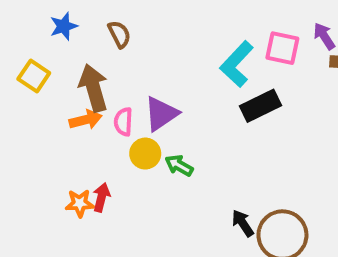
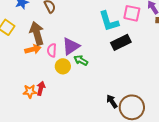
cyan L-shape: (237, 64) -> (109, 21), turned -60
green arrow: (179, 165) -> (81, 60), moved

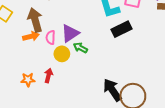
red arrow: (41, 88) -> (48, 75), moved
black arrow: (112, 101) -> (112, 90), size x1.6

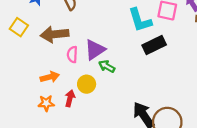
brown arrow: (35, 20) -> (55, 34), turned -80
orange arrow: (31, 36) -> (50, 77), moved
yellow circle: (62, 54) -> (87, 84), moved

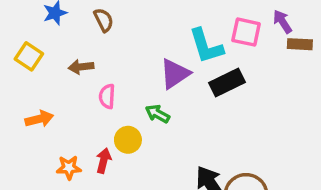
brown arrow: (55, 34) -> (81, 67), size x0.6
purple triangle: (95, 50) -> (175, 74), moved
orange arrow: (50, 77) -> (39, 119), moved

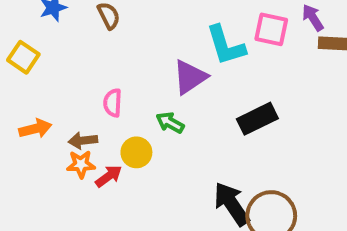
brown arrow: (81, 67) -> (83, 140), moved
black rectangle: (227, 82) -> (257, 119), moved
red arrow: (104, 161) -> (109, 176), turned 40
orange star: (69, 168) -> (81, 164), moved

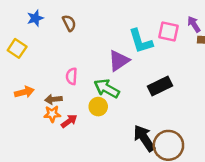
green arrow: (170, 123) -> (107, 88), size x1.5
yellow circle: (136, 152) -> (98, 107), moved

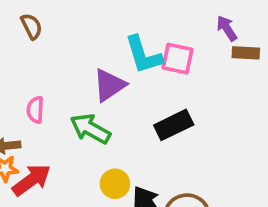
pink square: (168, 31) -> (178, 59), moved
yellow circle: (98, 107) -> (115, 184), moved
red arrow: (69, 121) -> (32, 180), size x1.5

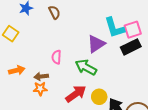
pink square: (178, 59) -> (133, 30), turned -30
black rectangle: (174, 125) -> (131, 47), moved
red arrow: (32, 180) -> (76, 94), moved

